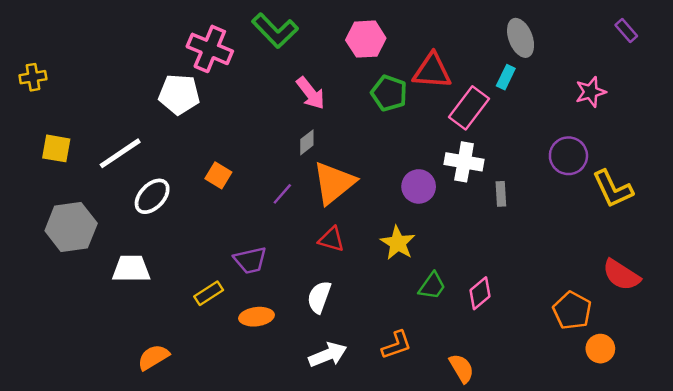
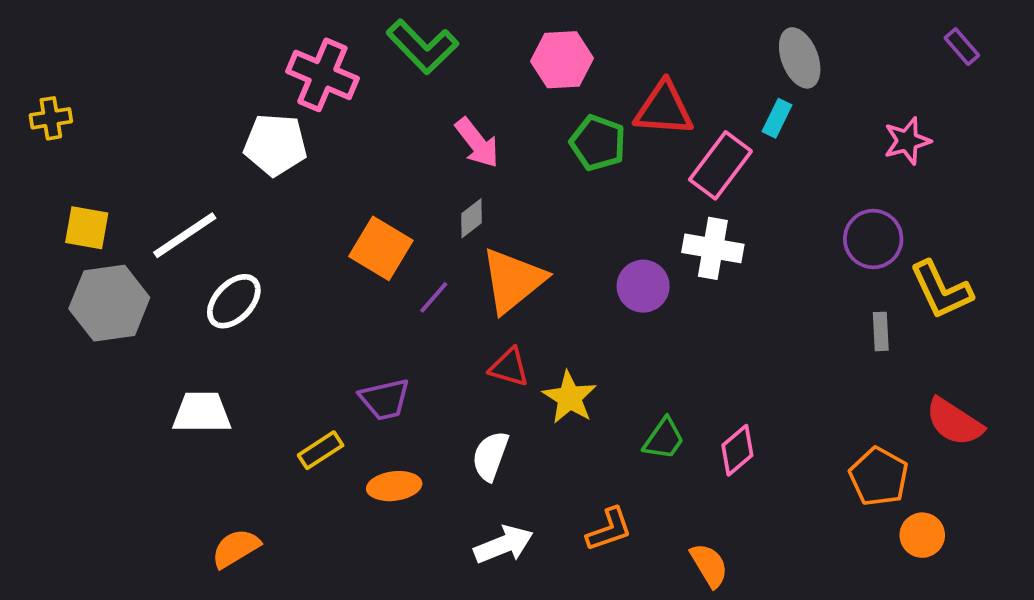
orange square: (218, 175) -> (381, 248), moved, size x1.5
gray rectangle: (501, 194) -> (881, 331), moved
gray hexagon: (71, 227) -> (109, 303), moved
yellow star: (398, 243) -> (570, 397), moved

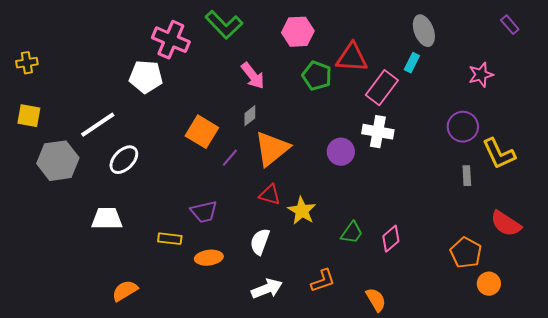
yellow square: (87, 228) -> (29, 116), moved
yellow rectangle: (321, 450) -> (170, 239), turned 40

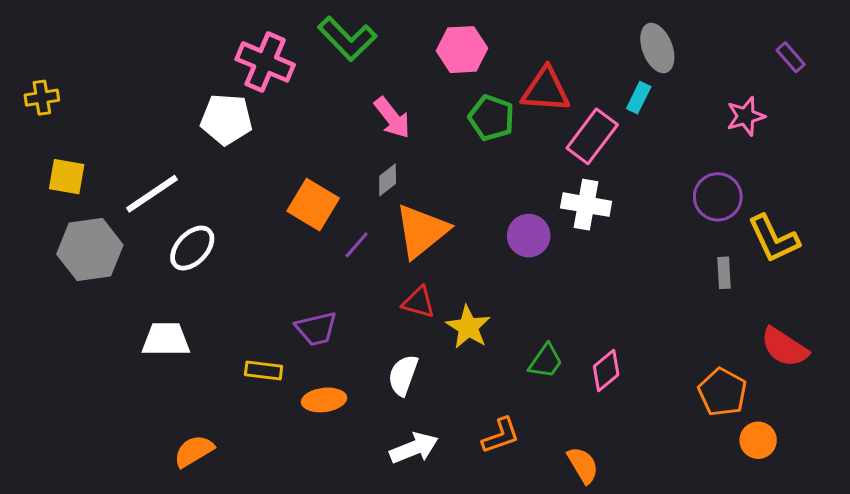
purple rectangle: (510, 25) -> (791, 57), moved
yellow square: (29, 116) -> (67, 177), moved

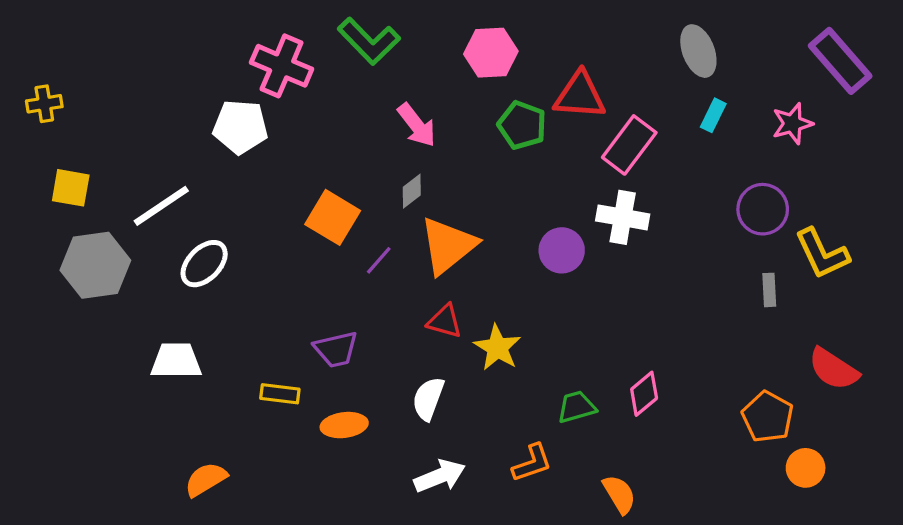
purple rectangle: (791, 57) -> (840, 61), size x2.0
cyan rectangle: (639, 98) -> (713, 115), moved
green trapezoid: (546, 361) -> (576, 407), moved, turned -141

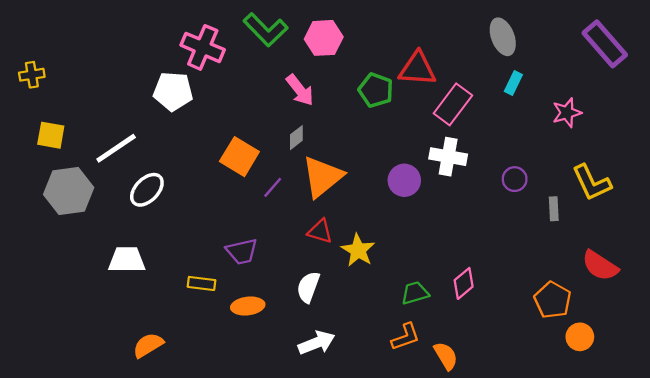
pink hexagon: (491, 53) -> (324, 38), moved
pink star: (792, 124) -> (567, 113), moved
purple circle: (763, 209) -> (515, 179), moved, size x0.7
orange L-shape: (532, 463) -> (405, 337), moved

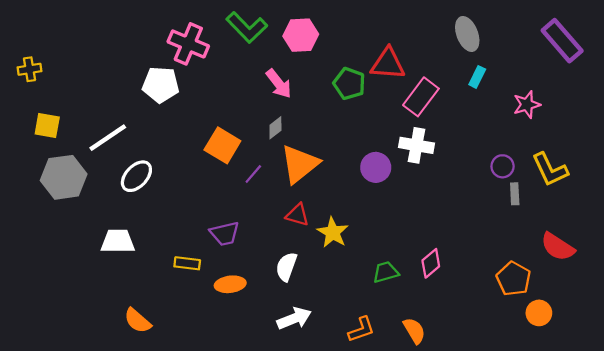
purple circle: (515, 179) -> (503, 166), moved
orange L-shape: (405, 337) -> (361, 329), moved
orange semicircle: (148, 345) -> (138, 321), turned -108

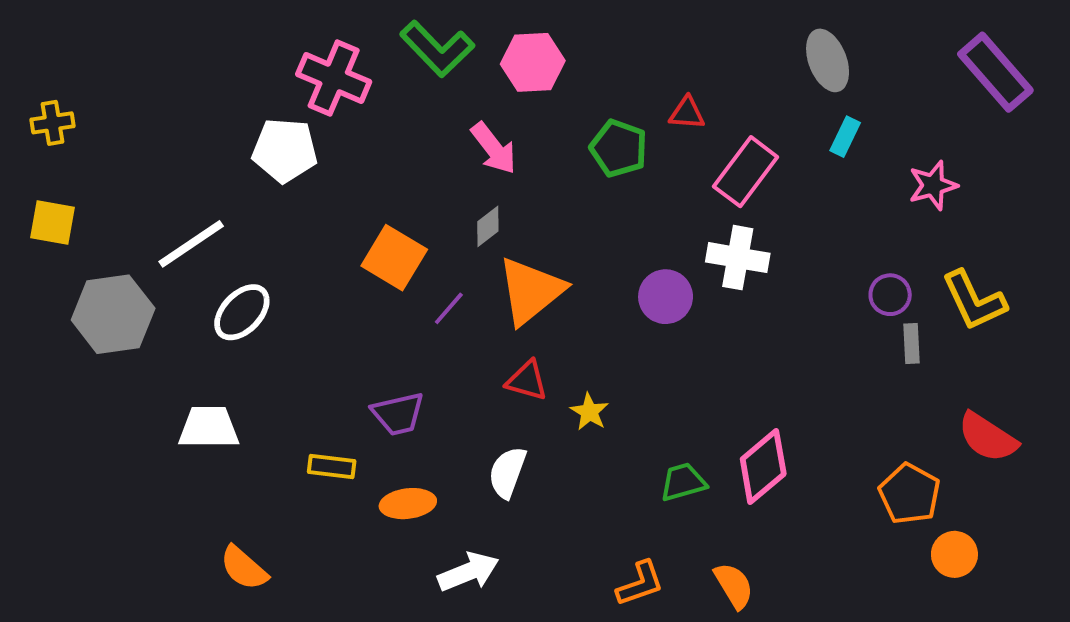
red triangle: (388, 64) -> (687, 113), size x0.6
yellow square: (47, 125) -> (53, 222), moved
yellow star: (333, 232) -> (589, 412), size x0.7
pink diamond: (431, 263) -> (763, 466), size x1.4
white arrow: (294, 318) -> (468, 572), moved

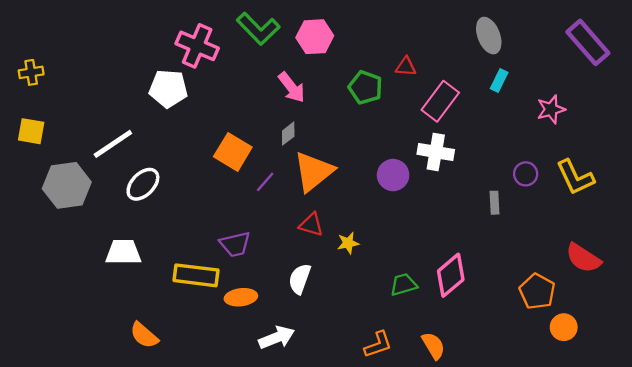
gray rectangle: (912, 344) -> (495, 203), moved
yellow star: (589, 412) -> (348, 243), turned 30
yellow rectangle: (332, 466) -> (196, 275), size x1.6

